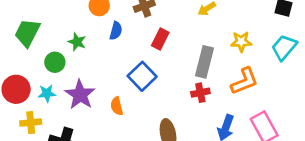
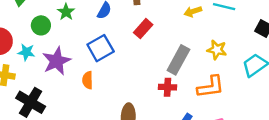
blue square: (142, 76) -> (101, 48), moved

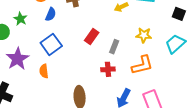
red rectangle: (143, 29) -> (92, 36), moved
gray rectangle: (178, 60) -> (114, 47), size x0.6

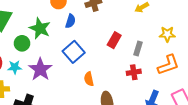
green star: (20, 19) -> (40, 28), size x1.5
orange semicircle: (44, 71) -> (89, 79), moved

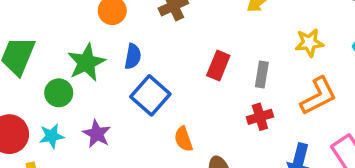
blue semicircle: (70, 21) -> (133, 56), moved
green star: (40, 28) -> (86, 63), turned 30
purple star: (40, 69) -> (97, 134), size x0.7

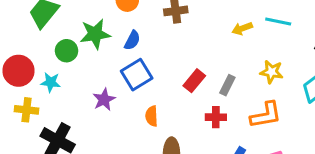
red rectangle: (218, 66) -> (194, 81), moved
purple star: (97, 134) -> (104, 100), moved

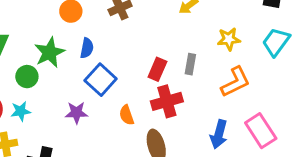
purple star: (104, 100) -> (76, 113), turned -30
red cross: (216, 117) -> (167, 101), moved, size x1.5

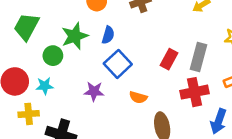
gray rectangle: (190, 64) -> (198, 57), size x1.5
red cross: (167, 101) -> (195, 92), moved
orange semicircle: (127, 115) -> (138, 97), turned -60

